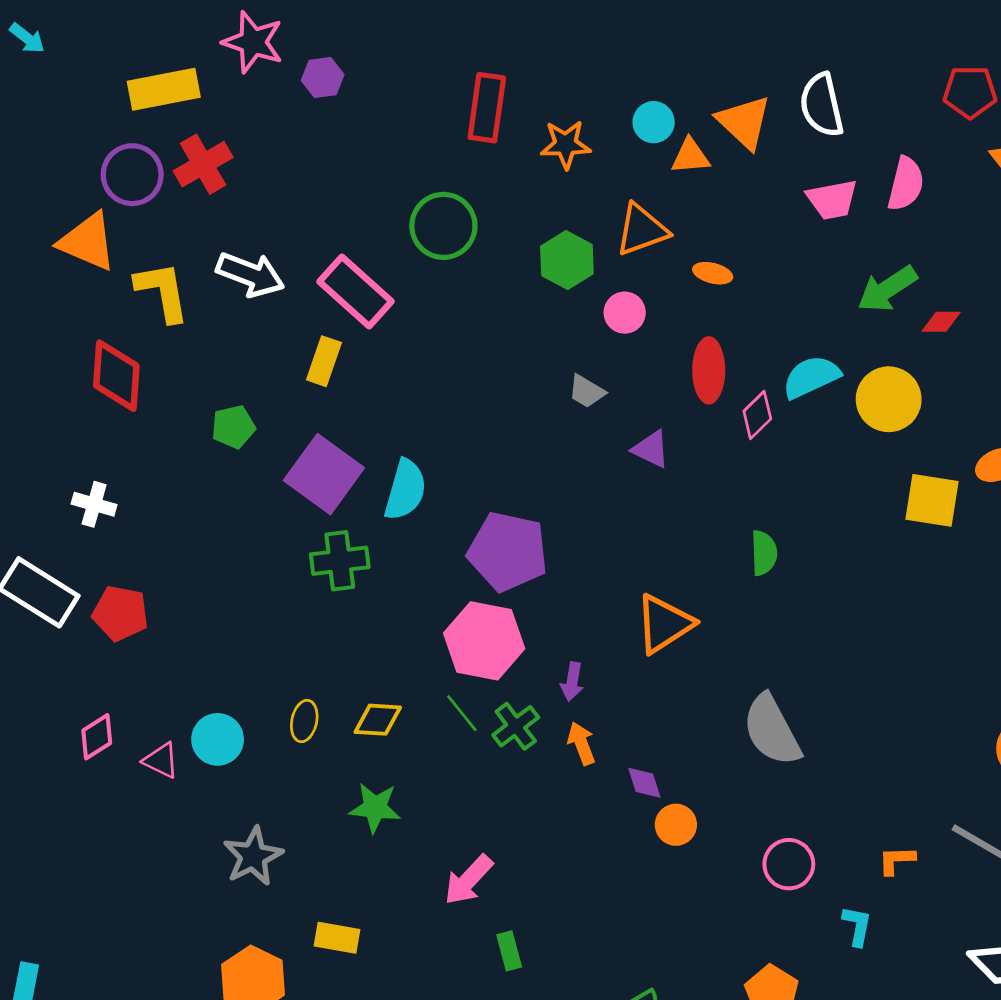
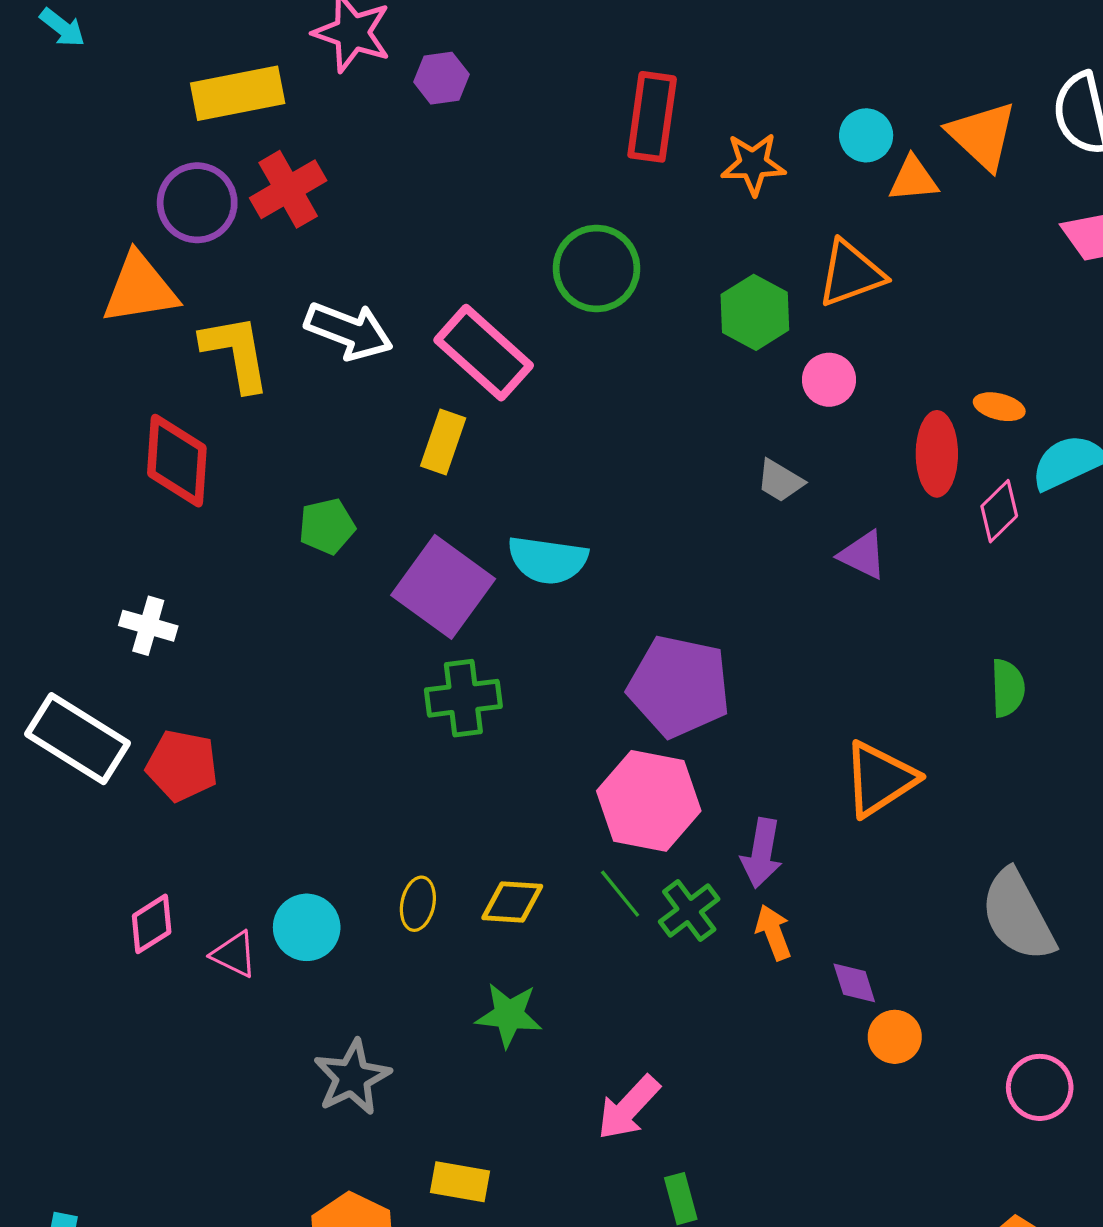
orange triangle: (88, 242) -> (140, 289), turned -32
orange ellipse: (713, 273) -> (999, 407), moved
cyan semicircle: (405, 490) -> (548, 560), moved, turned 82
purple arrow: (572, 682) -> (762, 853), size x1.4

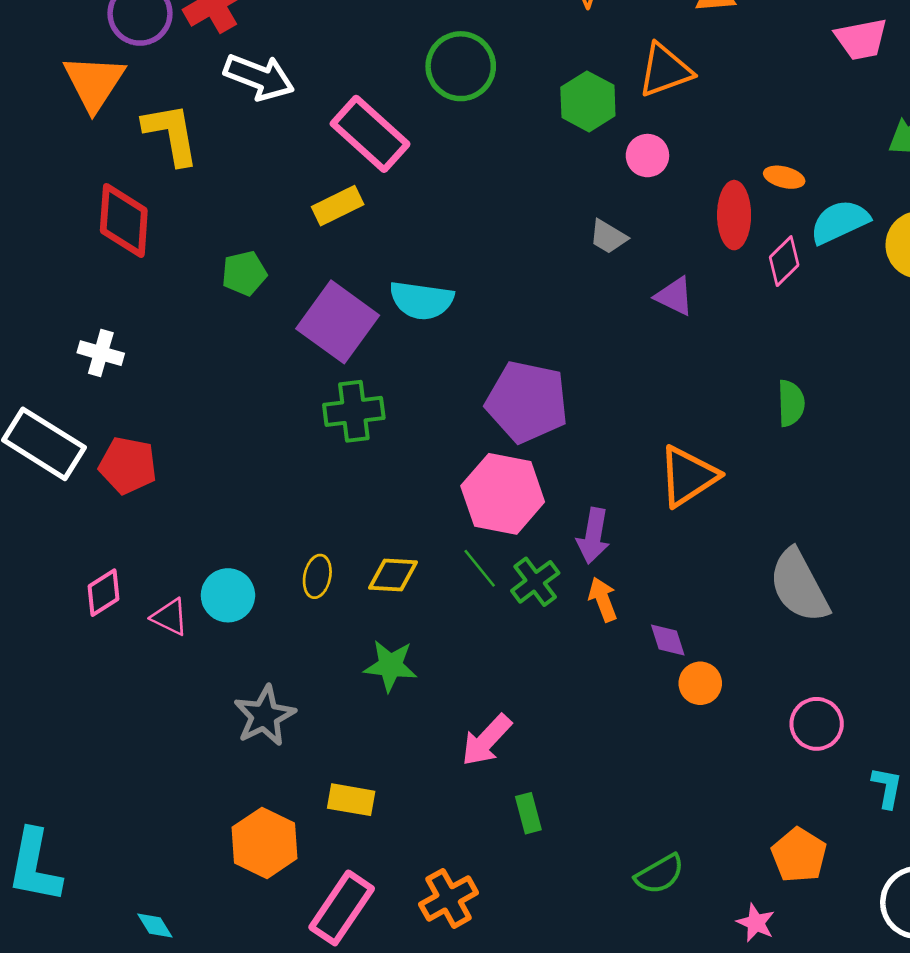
orange triangle: (140, 289) -> (94, 82), turned -48
white arrow: (349, 331) -> (259, 77), moved
yellow rectangle: (443, 442) -> (338, 206), turned 45

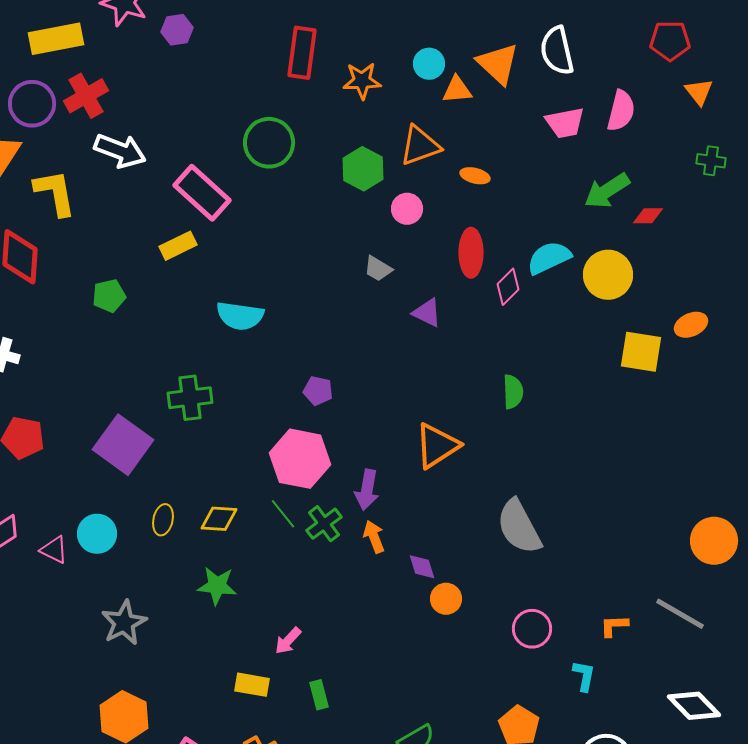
orange ellipse: (784, 177) -> (475, 176), moved
purple square: (338, 322) -> (123, 445), moved
purple pentagon: (527, 402) -> (318, 391), size x0.5
pink arrow: (486, 740) -> (288, 641), size x0.7
yellow rectangle: (351, 800) -> (252, 685), moved

